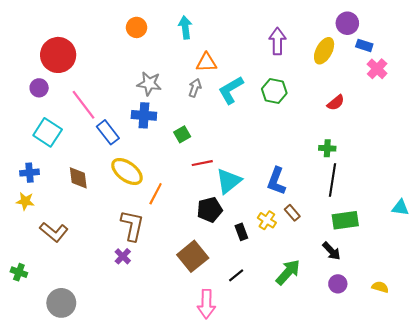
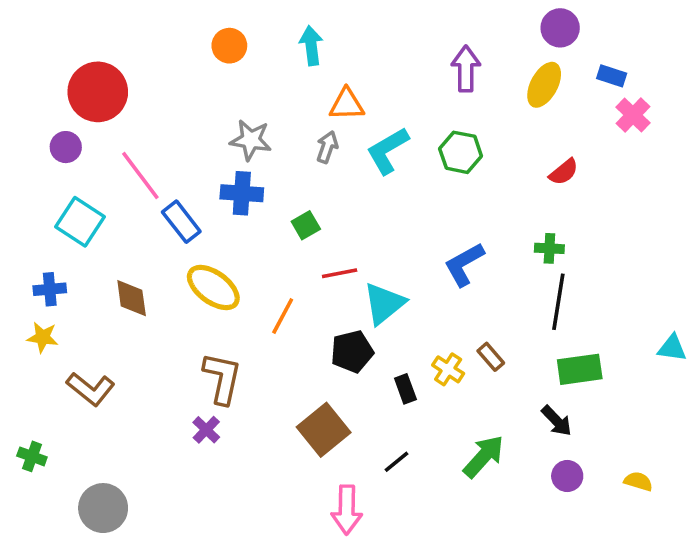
purple circle: (347, 23) -> (560, 28), moved
blue L-shape: (276, 181) -> (464, 264), moved, turned 40
orange line: (156, 194) -> (283, 316), moved

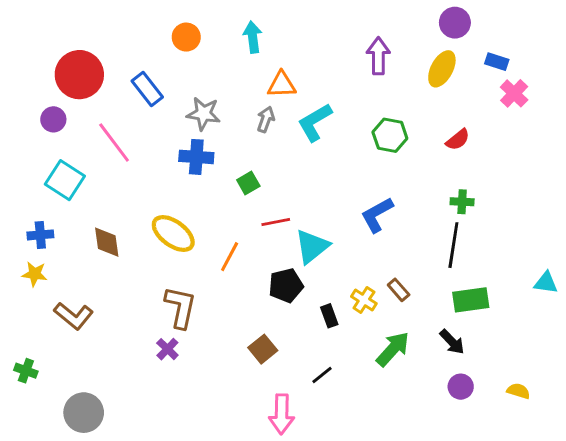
green hexagon: (461, 152) -> (390, 135), moved
blue rectangle: (181, 222) -> (147, 89), moved
green cross: (549, 248) -> (462, 202), moved
brown square: (324, 430) -> (263, 349), size x0.7
green arrow: (484, 456) -> (393, 349), moved

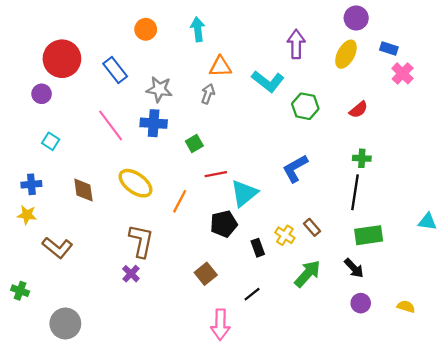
cyan L-shape: (315, 122) -> (268, 81), moved, turned -112
pink line: (114, 143) -> (111, 125), moved
cyan square: (65, 180) -> (51, 141), size x0.6

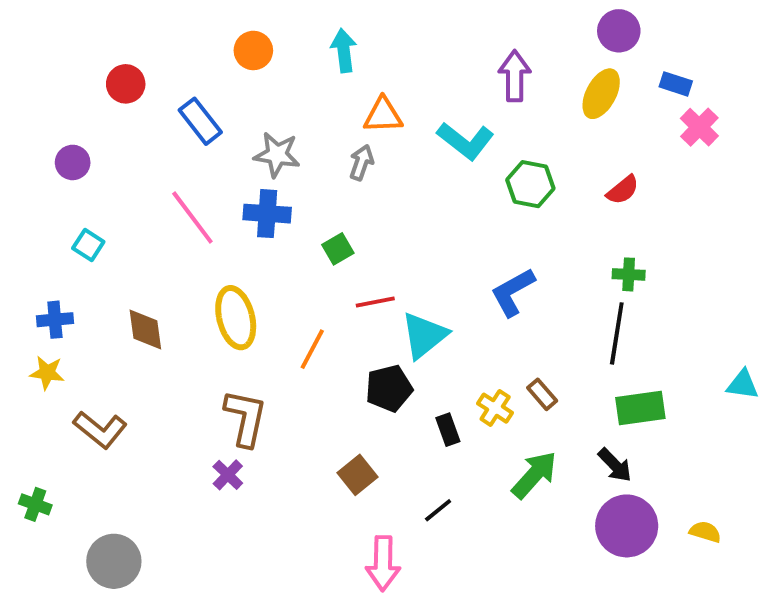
red circle: (62, 59) -> (126, 84), moved, size x0.6
yellow ellipse: (135, 183) -> (236, 318), turned 40
purple circle: (361, 303) -> (627, 526), size x1.8

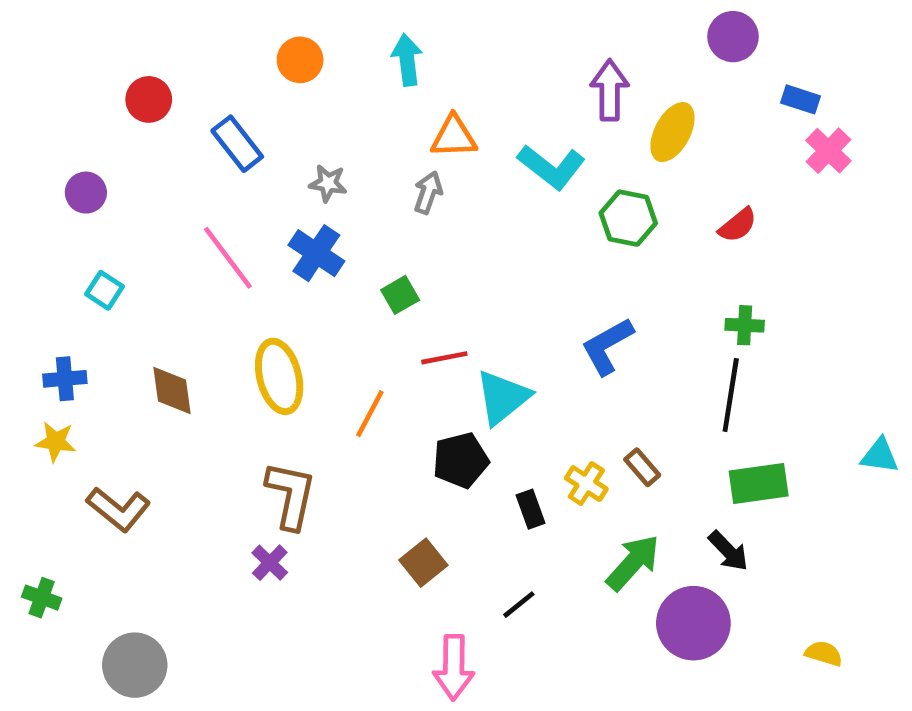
yellow ellipse: (601, 94) -> (672, 132), moved
gray star: (277, 155) -> (328, 183), size x0.7
blue cross: (267, 214) -> (316, 253), turned 30
purple circle: (627, 526) -> (693, 623), moved
yellow semicircle: (705, 532) -> (824, 653), moved

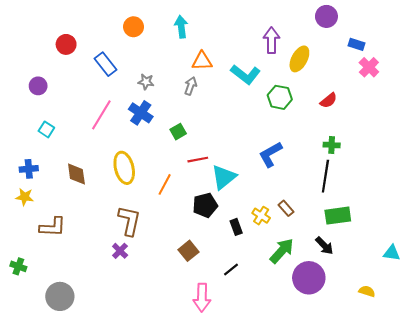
pink line: (228, 258) -> (101, 115), turned 68
cyan triangle: (880, 456) -> (392, 253), moved
brown L-shape: (118, 509) -> (53, 227), turned -36

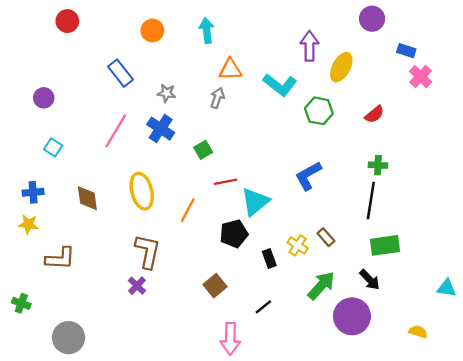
red circle: (66, 44) -> (67, 21), moved

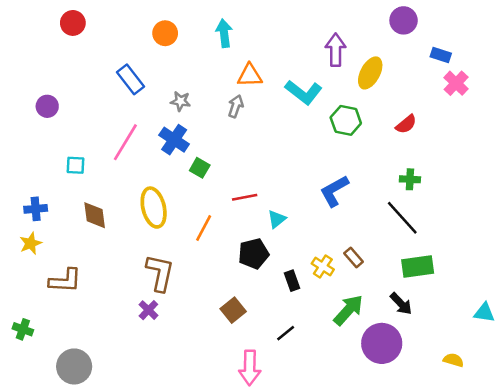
cyan square: (53, 147) -> (75, 165), moved, turned -30
green square: (203, 150) -> (200, 168), moved, turned -30
black line: (371, 201) -> (402, 218), turned -51
cyan triangle: (255, 202) -> (277, 219), size x0.6
yellow star: (28, 224) -> (31, 243), turned -30

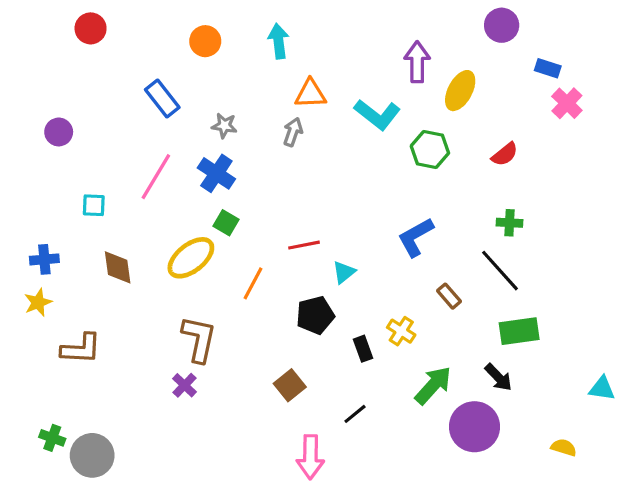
green square: (200, 168) -> (226, 223), moved
yellow ellipse: (154, 208) -> (191, 258), turned 66
brown rectangle: (354, 258) -> (449, 296), moved
green cross: (23, 329) -> (52, 438), moved

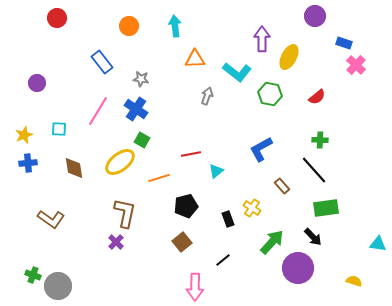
gray arrow: (293, 132) -> (207, 96), moved
orange line: (253, 283) -> (159, 178), turned 45
yellow star: (38, 302) -> (24, 135), moved
black pentagon: (315, 315) -> (186, 206), moved
brown L-shape: (81, 349) -> (51, 219), turned 32

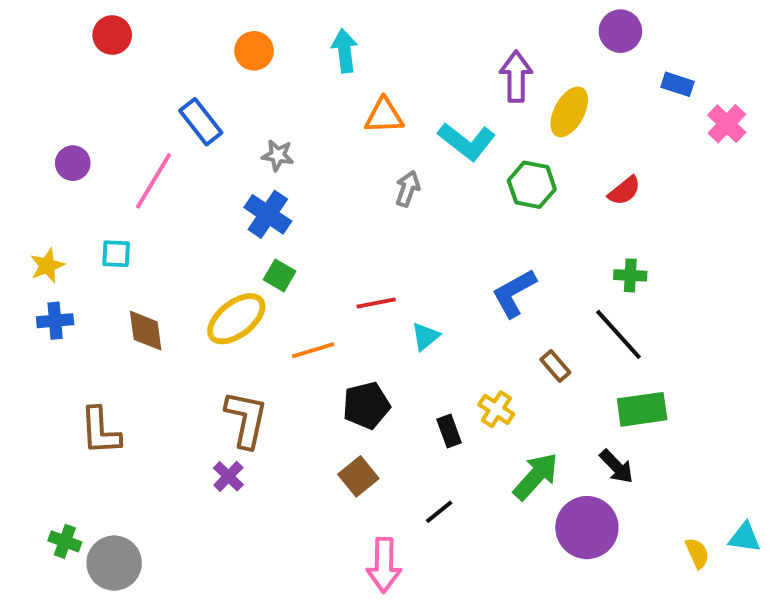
pink cross: (356, 65) -> (727, 124), moved
pink line: (98, 111) -> (154, 181), moved
brown L-shape: (51, 219) -> (100, 431), turned 52
cyan triangle: (378, 244) -> (745, 537), moved
yellow semicircle: (354, 281) -> (697, 553), turned 49

